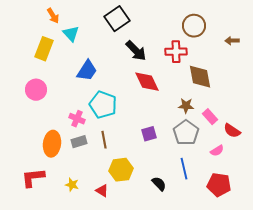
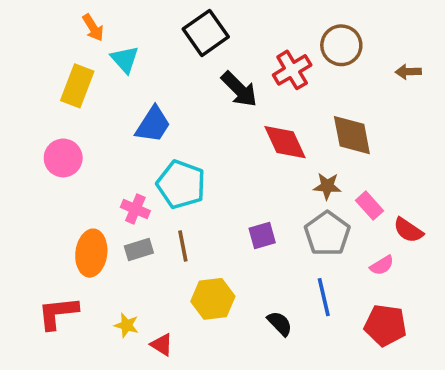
red cross: (176, 52) -> (292, 70), moved, turned -30
red diamond: (147, 82) -> (285, 142), moved
red triangle: (102, 191) -> (162, 345), moved

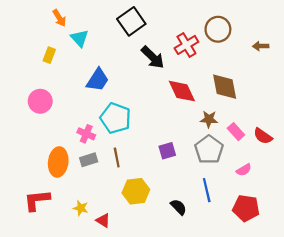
yellow rectangle: (77, 86) -> (49, 55), size x0.6
red semicircle: (408, 230) -> (263, 136), moved

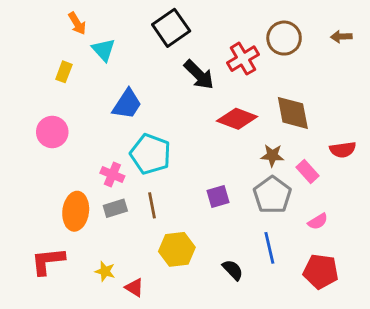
brown arrow: (261, 46) -> (341, 37), moved
red diamond: (182, 91) -> (237, 119), turned -44
red semicircle: (263, 136) -> (343, 150), moved, turned -42

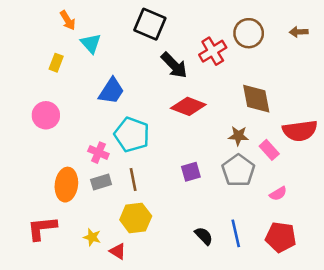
black square: (171, 28) -> (150, 24), turned -32
red diamond: (237, 119) -> (188, 106), moved
red semicircle: (343, 150) -> (300, 131), size x1.5
blue line: (269, 248) -> (236, 233), moved
yellow hexagon: (177, 249) -> (136, 218), moved

